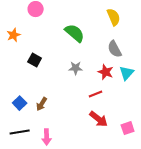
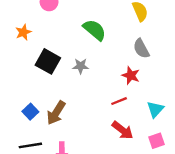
black square: (35, 60) -> (48, 61), size x1.5
gray star: (76, 68) -> (81, 66), moved
cyan triangle: (127, 73) -> (155, 109), moved
brown arrow: (42, 104) -> (56, 113), size x1.5

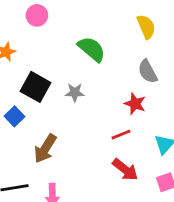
blue square: (30, 112) -> (14, 116), moved

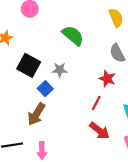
blue square: (14, 116) -> (45, 89), moved
red line: (121, 135) -> (96, 103), turned -40

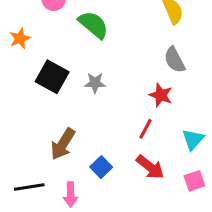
green semicircle: (73, 35) -> (93, 25), moved
blue square: (45, 89) -> (101, 167), moved

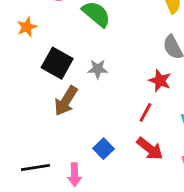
brown arrow: (63, 144) -> (66, 101), moved

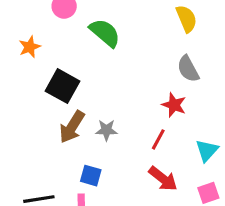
gray star: (98, 69) -> (106, 130), moved
blue square: (103, 149) -> (91, 176), moved, turned -30

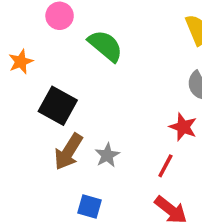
gray star: (106, 130) -> (107, 155), turned -30

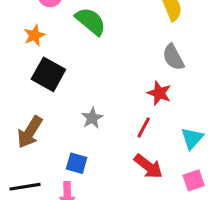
orange star: (21, 62) -> (34, 35), moved
brown arrow: (68, 152) -> (30, 132), moved

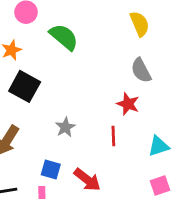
red line: (144, 127) -> (113, 136), turned -30
cyan triangle: (192, 138) -> (159, 146), turned 30
red arrow: (148, 166) -> (87, 180), moved

